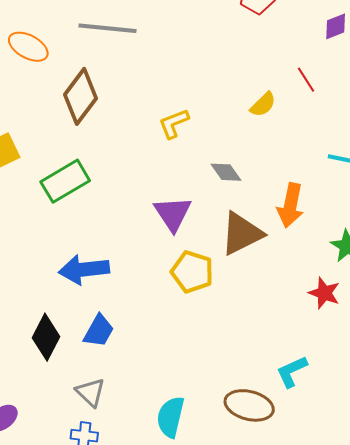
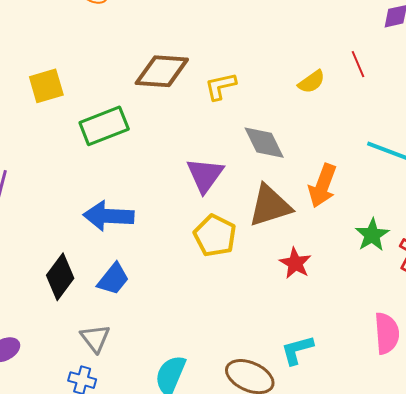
brown diamond: (80, 96) -> (162, 71), moved, turned 48
gray diamond: (226, 172) -> (264, 143), size x1.4
red star: (324, 293) -> (295, 263), moved

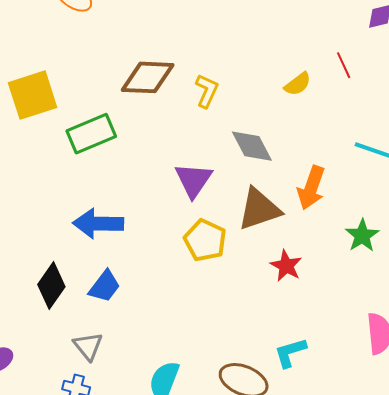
yellow square: (46, 86) -> (33, 95), size x1.4
yellow L-shape: (220, 86) -> (207, 91), turned 128

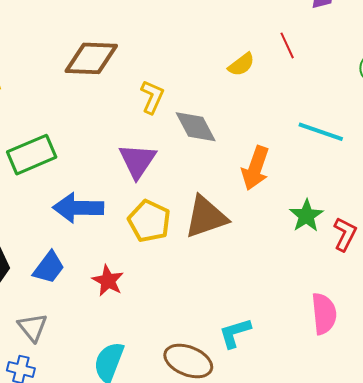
yellow L-shape: (207, 91) -> (152, 97), moved
green rectangle: (91, 134) -> (32, 155), moved
brown triangle: (259, 209) -> (206, 217), moved
blue arrow: (98, 224) -> (78, 208), moved
red star: (286, 266) -> (108, 281), moved

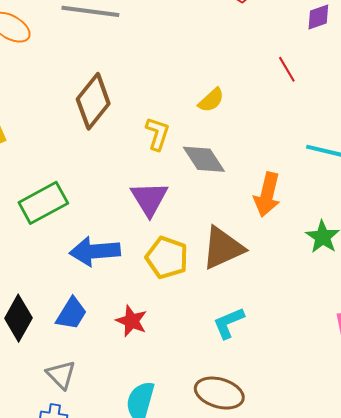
brown diamond: (91, 58) -> (93, 101), turned -48
yellow semicircle: (241, 64) -> (211, 100), moved
cyan L-shape: (235, 333) -> (229, 323), moved

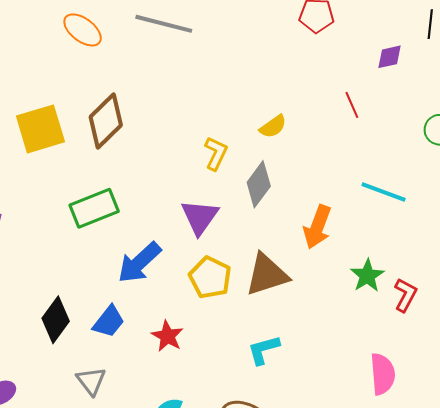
brown diamond: (93, 101) -> (106, 121), moved
gray diamond: (204, 159) -> (259, 184), turned 63
blue arrow: (95, 251) -> (139, 263), turned -45

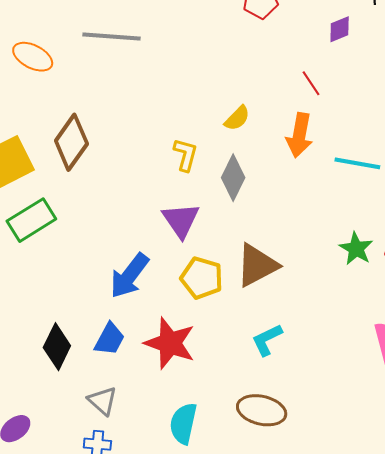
green rectangle: (94, 208) -> (31, 220), moved
orange arrow: (317, 227) -> (299, 135), moved
red star: (167, 336) -> (170, 343), size x1.6

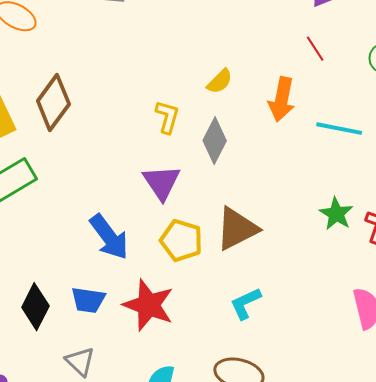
red line: (311, 83) -> (315, 49), moved
blue arrow: (129, 276) -> (109, 237), turned -75
blue trapezoid: (110, 339) -> (88, 300), turned 69

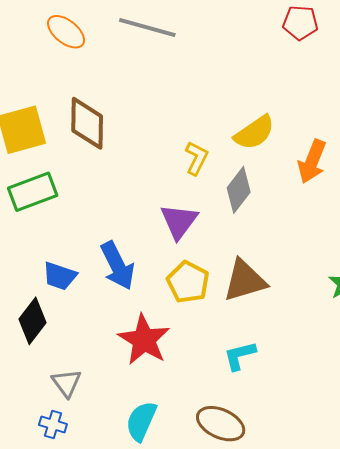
yellow semicircle: (220, 81) -> (254, 133), size x1.5
brown diamond: (53, 102) -> (87, 123), turned -46
blue trapezoid: (88, 300) -> (60, 276), moved

